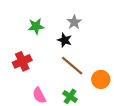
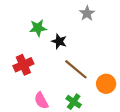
gray star: (74, 22) -> (87, 13), moved
black star: (65, 40) -> (59, 41), moved

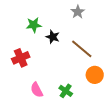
brown line: (76, 69) -> (82, 49), moved

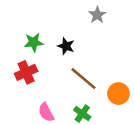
green star: (34, 25) -> (34, 42), moved
brown line: (82, 49) -> (83, 79), moved

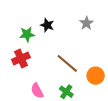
gray star: (97, 15) -> (86, 23), moved
black star: (66, 46) -> (47, 25), moved

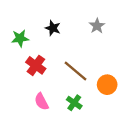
green star: (27, 34) -> (20, 38), moved
red cross: (21, 58) -> (36, 65), moved, turned -30

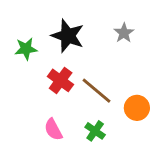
black star: (53, 28) -> (68, 36), size x1.6
red cross: (36, 65) -> (61, 80), moved

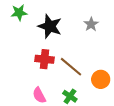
green star: (26, 49) -> (19, 13), moved
red cross: (61, 80) -> (45, 59), turned -30

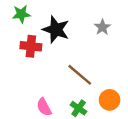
red cross: (45, 59) -> (31, 46), moved
orange circle: (101, 79) -> (110, 100), moved

